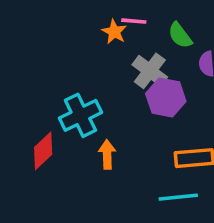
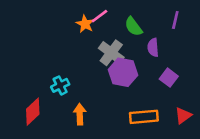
pink line: (134, 21) -> (99, 16), turned -42
cyan cross: (80, 115) -> (60, 85), size x0.6

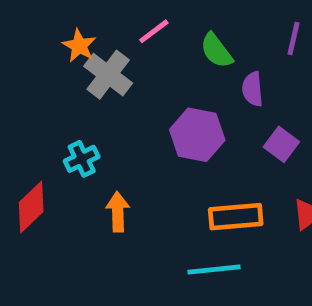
orange star: (85, 24) -> (79, 46), moved
gray cross: (111, 53) -> (108, 75), moved

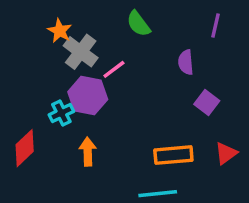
pink line: (154, 31) -> (114, 69), moved
green semicircle: (216, 51) -> (138, 24), moved
purple hexagon: (197, 135) -> (88, 96), moved

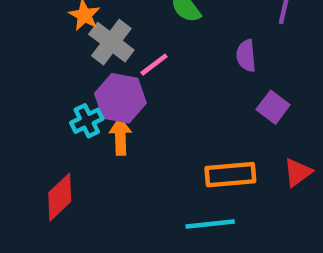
red diamond: (25, 148) -> (60, 197), moved
orange arrow: (88, 152) -> (120, 136), moved

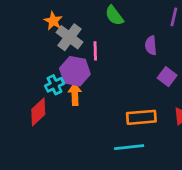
pink line: (154, 65) -> (95, 51), turned -54
red diamond: (60, 197) -> (38, 112), moved

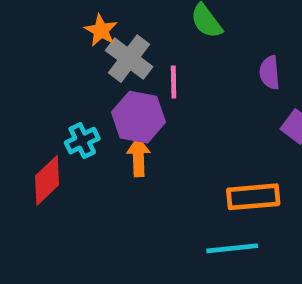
cyan cross: (55, 85) -> (82, 141), moved
red diamond: (38, 112) -> (47, 180), moved

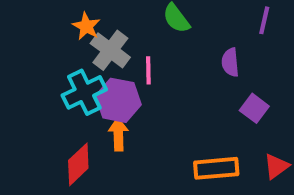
cyan cross: (82, 141) -> (84, 92), moved, size x1.5
red diamond: (47, 180) -> (78, 164), moved

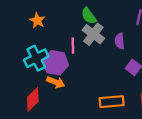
gray cross: (110, 50) -> (93, 34), moved
orange arrow: (118, 134) -> (56, 82), turned 114

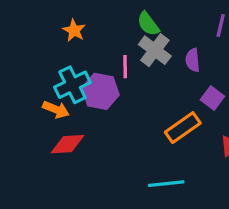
orange arrow: (56, 82) -> (56, 109), moved
red diamond: (33, 99) -> (68, 144), turned 40
orange rectangle: (112, 102) -> (183, 128), moved, turned -30

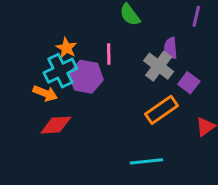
orange star: (74, 30) -> (66, 48), moved
gray cross: (155, 50) -> (159, 66), moved

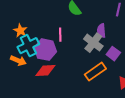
orange star: (66, 48) -> (20, 31), moved
red diamond: (56, 125) -> (45, 71), moved

